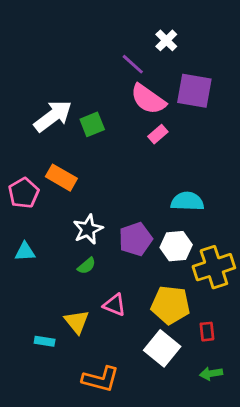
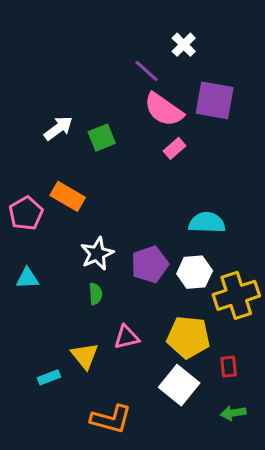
white arrow: (53, 116) -> (58, 128), size x0.7
green semicircle: (87, 266) -> (96, 294), turned -54
pink triangle: (115, 305) -> (126, 337), turned -35
cyan rectangle: (45, 341) -> (49, 377), turned -30

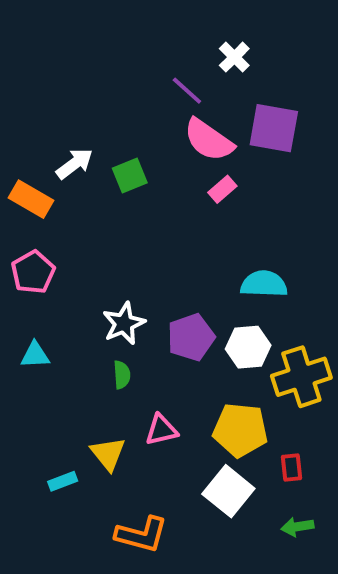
orange rectangle: (68, 196) -> (31, 199), moved

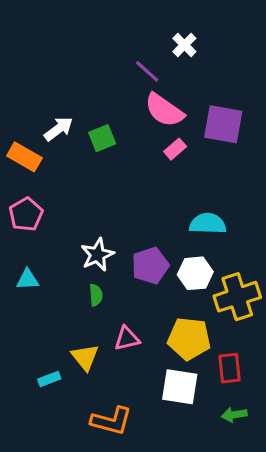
purple square: (274, 128) -> (223, 124), moved
red rectangle: (292, 467) -> (229, 368), size x1.4
white square: (228, 491) -> (180, 387), turned -30

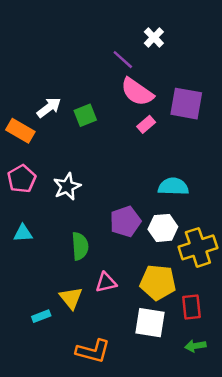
white star: (97, 255) -> (67, 187), moved
green semicircle: (96, 295) -> (80, 246), size x1.5

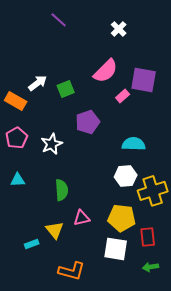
purple line: (123, 60) -> (59, 20), moved
pink semicircle: (137, 92) -> (106, 71), turned -80
pink rectangle: (146, 124) -> (123, 96), moved
purple pentagon: (125, 222) -> (88, 122), moved

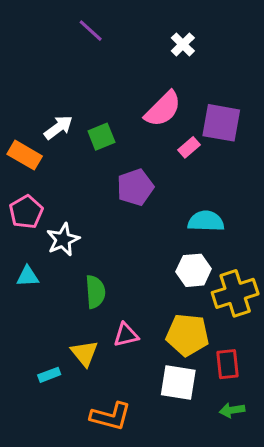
white star: (52, 144) -> (63, 240), moved

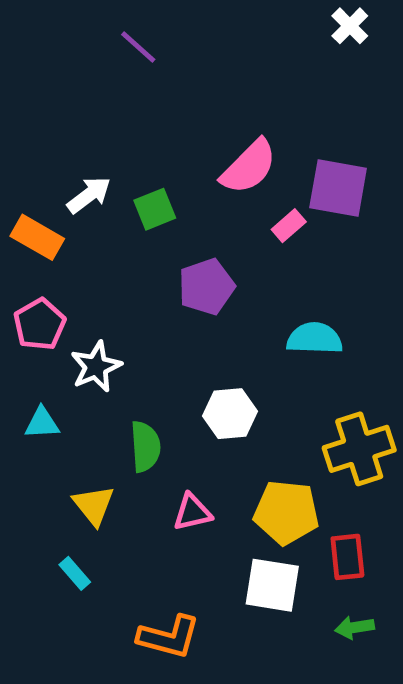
white cross: (183, 44) -> (350, 26), moved
white hexagon: (194, 270) -> (230, 414), moved
yellow triangle: (85, 353) -> (94, 505), moved
cyan rectangle: (49, 375) -> (75, 573), turned 70

